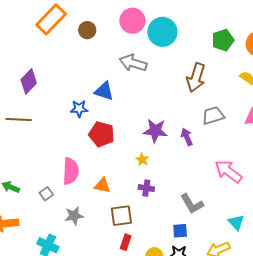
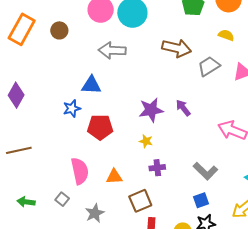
brown arrow: (196, 78) -> (177, 48), turned -80
gray trapezoid: (213, 116) -> (209, 66), moved
brown line: (19, 120) -> (19, 150), moved

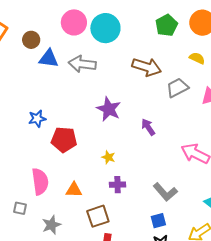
blue triangle: (91, 85) -> (49, 59), moved
purple star: (151, 110) -> (109, 109), moved, turned 30
gray square: (62, 199) -> (20, 208), turned -32

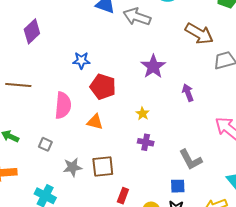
pink semicircle: (40, 182) -> (63, 105), moved
orange triangle: (74, 190) -> (95, 122), moved
brown square: (98, 216) -> (103, 166), moved

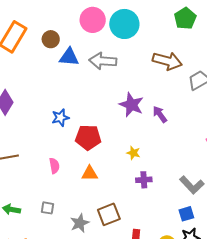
purple arrow: (188, 93) -> (160, 114), moved
pink semicircle: (63, 105) -> (54, 166), size x0.6

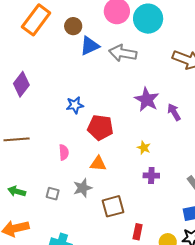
blue triangle: (69, 57) -> (90, 46), turned -35
gray star: (80, 223) -> (83, 188), moved

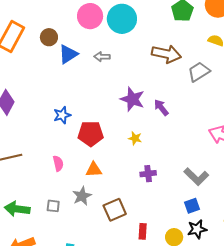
gray arrow: (123, 53) -> (102, 57), size x0.6
yellow star: (144, 148) -> (135, 138), moved
green arrow: (17, 191) -> (17, 209), size x1.4

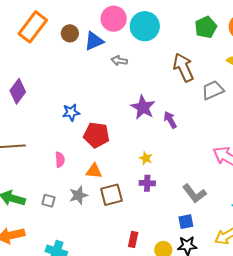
blue triangle: (68, 54) -> (94, 41), moved
brown arrow: (166, 54) -> (183, 68), turned -136
yellow star: (135, 138) -> (146, 158), moved
brown square: (115, 210) -> (111, 195), moved

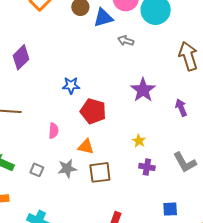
purple arrow: (170, 120) -> (181, 108), moved
purple cross: (147, 183) -> (147, 167), moved
gray L-shape: (194, 193) -> (185, 162), moved

